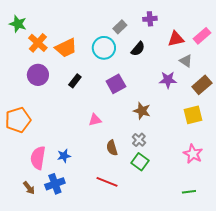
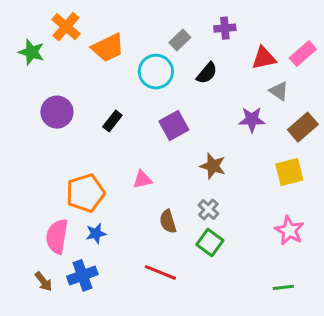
green star: (18, 24) -> (31, 52), moved
orange cross: (38, 43) -> (66, 27), moved
orange trapezoid: (66, 48) -> (108, 48), moved
orange pentagon: (18, 120) -> (85, 193), moved

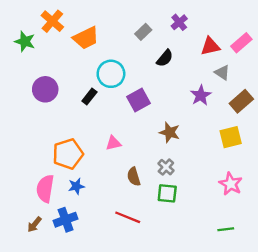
purple cross: (225, 28) -> (179, 22), turned -35
cyan circle: (156, 72) -> (111, 74), moved
purple star: (252, 120) -> (201, 95), turned -30
green square: (210, 242) -> (167, 193), turned -30
brown arrow: (43, 281) -> (34, 224), turned 77

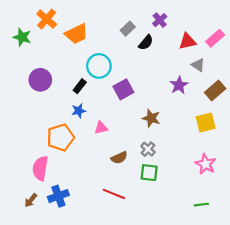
black semicircle: (165, 58) -> (146, 42), moved
brown semicircle: (134, 177) -> (119, 158), turned -98
blue star: (76, 186) -> (79, 111), moved

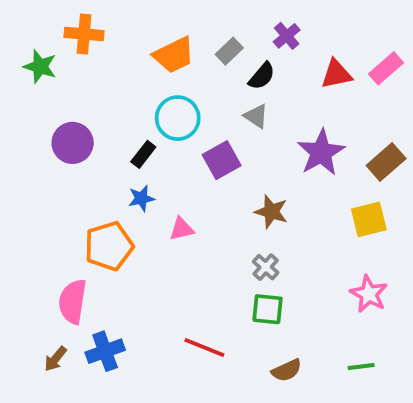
orange cross: (47, 19) -> (84, 34), turned -36
orange trapezoid: (77, 34) -> (174, 55), moved
gray triangle: (198, 65) -> (256, 116), moved
purple star: (179, 85) -> (321, 152), size x1.4
brown semicircle: (119, 158) -> (287, 370), moved

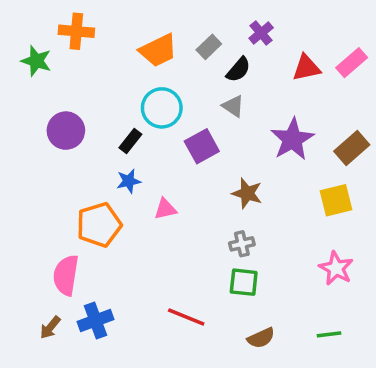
gray cross: (266, 267) -> (242, 244), turned 35

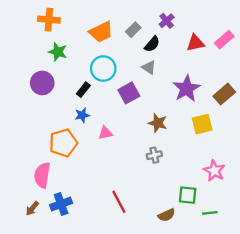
green star: (36, 61) -> (58, 52), moved
yellow square: (336, 200) -> (202, 124), moved
green square: (244, 282) -> (188, 195), moved
red line: (186, 317) -> (119, 202), turned 40

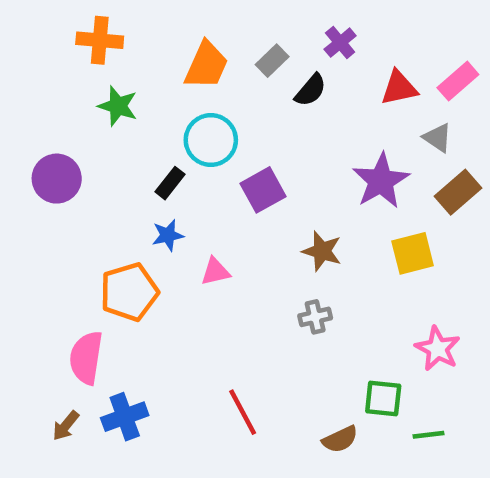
orange trapezoid: (101, 32) -> (206, 65), turned -40
gray triangle: (149, 67) -> (438, 138), moved
purple circle: (42, 83) -> (57, 179), moved

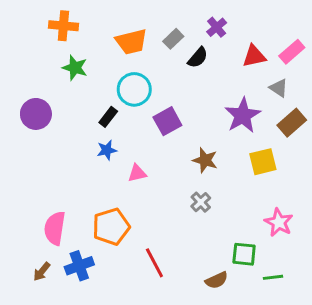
orange trapezoid: (206, 65) -> (131, 42), turned 52
orange pentagon: (129, 292) -> (111, 227), moved
gray cross: (315, 317) -> (201, 202), turned -30

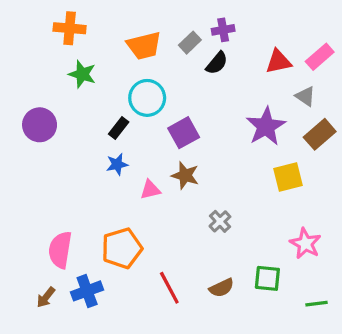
purple cross: (217, 27) -> (223, 30), moved, turned 30
brown star: (205, 160) -> (185, 175), moved
green line: (273, 277) -> (316, 304), moved
brown semicircle: (217, 280) -> (222, 288), moved

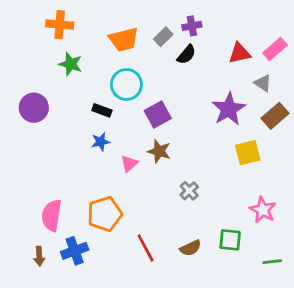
black rectangle: (119, 128) -> (102, 110), turned 72
pink triangle: (150, 190) -> (129, 164), turned -30
brown arrow: (46, 297) -> (39, 256), turned -42

